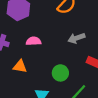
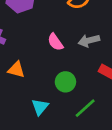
pink semicircle: (34, 41) -> (55, 42), moved, turned -128

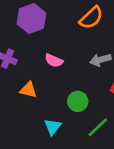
pink semicircle: (55, 42) -> (54, 61), moved, turned -30

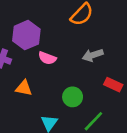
purple hexagon: (31, 18) -> (26, 35), moved

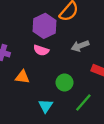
purple hexagon: (26, 35) -> (45, 26), moved

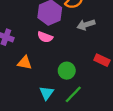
gray arrow: (80, 46) -> (86, 25), moved
green line: (83, 103) -> (73, 94), moved

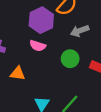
green circle: (67, 71) -> (70, 59), moved

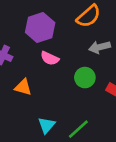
purple hexagon: (41, 20) -> (40, 27), moved

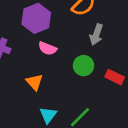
gray arrow: (99, 47) -> (96, 35), turned -54
orange triangle: (23, 87) -> (34, 82), moved, turned 36

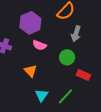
red rectangle: (115, 77) -> (83, 75), moved

